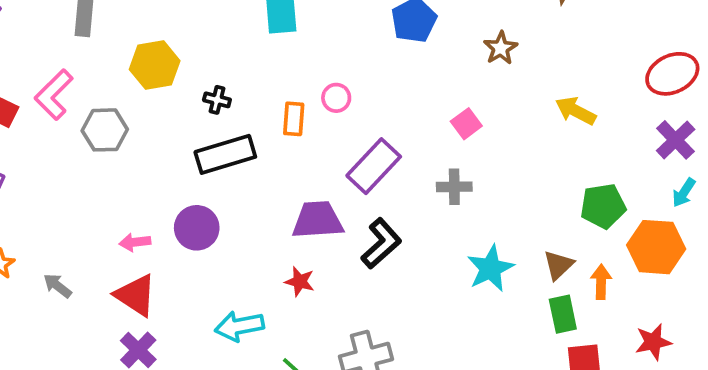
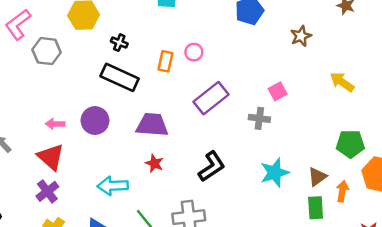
pink square: (466, 124) -> (278, 91), moved
black rectangle: (225, 154) -> (120, 77), turned 33
purple trapezoid: (318, 220) -> (152, 125), moved
black L-shape: (381, 243) -> (212, 167), moved

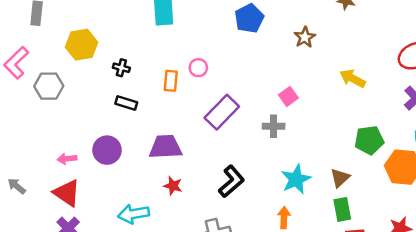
black rectangle: (120, 77) -> (126, 103), size x0.6
orange arrow: (342, 191) -> (284, 217), moved

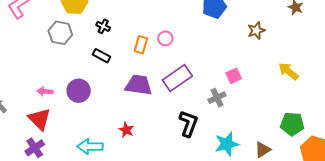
gray hexagon: (49, 86) -> (60, 33), moved
gray cross: (274, 126) -> (217, 98), turned -36
purple trapezoid: (166, 147) -> (139, 85), moved
black L-shape: (231, 181) -> (188, 124), moved, turned -40

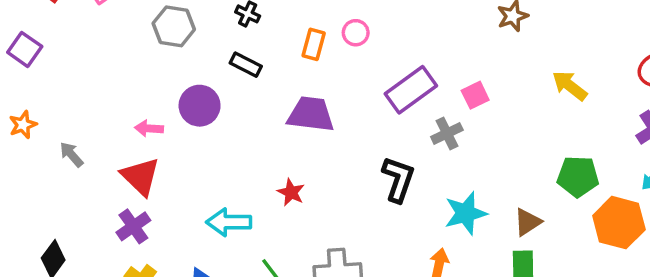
purple rectangle: (177, 78) -> (411, 90), moved
purple circle: (79, 91) -> (200, 106), moved

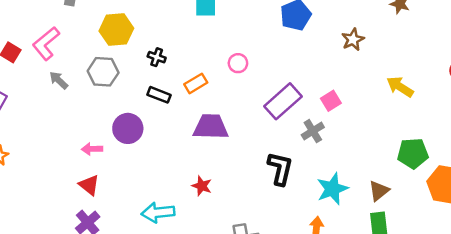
orange rectangle: (314, 44) -> (196, 83), moved, turned 50
gray arrow: (71, 154) -> (59, 80), moved
red triangle: (140, 176) -> (89, 185), size x0.7

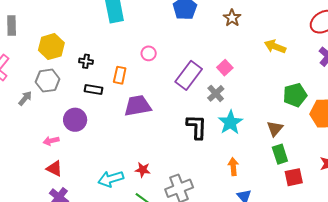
gray arrow: (59, 80) -> (25, 98), moved, turned 98
orange rectangle: (196, 83) -> (120, 75), turned -36
red star: (202, 186) -> (143, 170), moved
cyan star: (332, 189) -> (230, 122), moved

